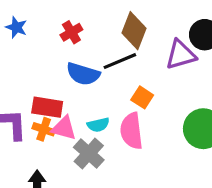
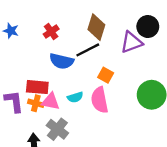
gray cross: (89, 154) -> (57, 129), moved

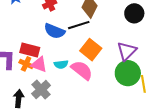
purple triangle: (131, 42) -> (127, 51), moved, turned -35
orange square: (106, 75) -> (91, 50), size x1.5
pink semicircle: (100, 100) -> (82, 70), turned 130

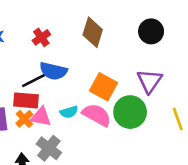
black line: (79, 25) -> (35, 80), moved
orange cross: (26, 64) -> (24, 119), turned 32
green circle: (128, 73) -> (130, 112), moved

